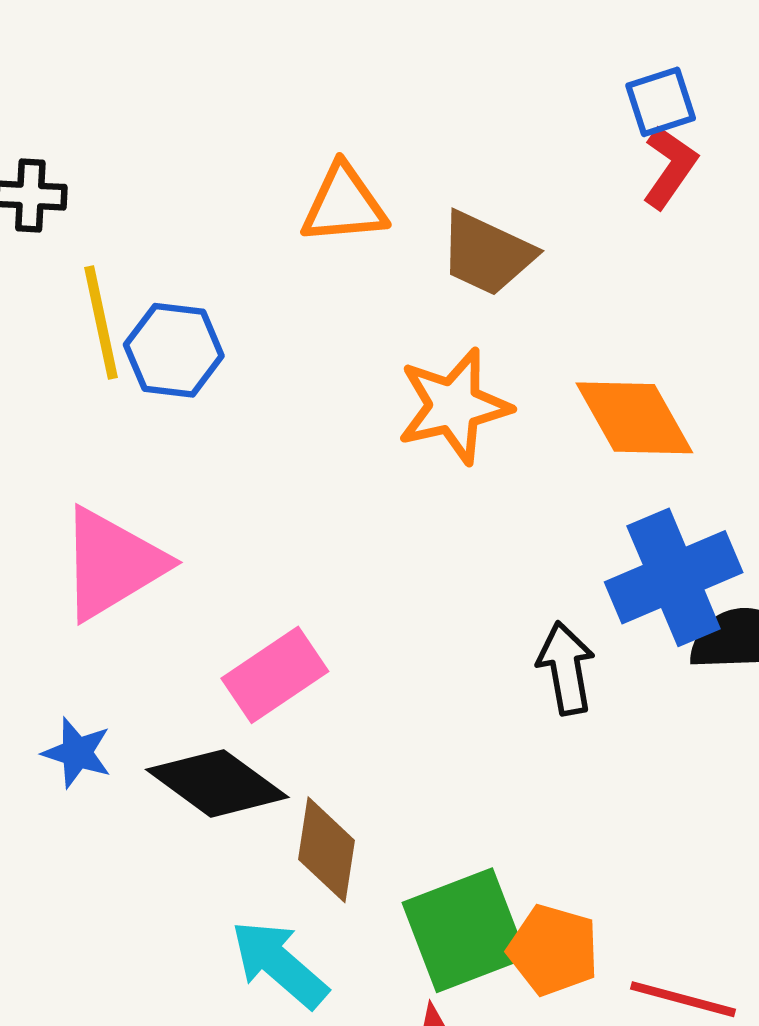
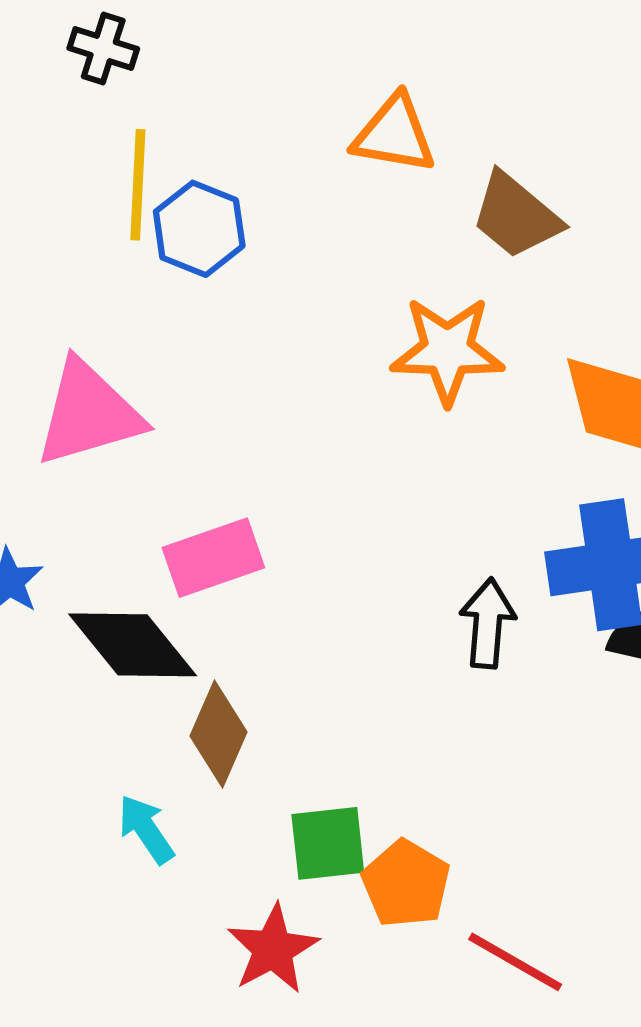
green square: (465, 930) -> (328, 843), size x0.7
cyan arrow: (279, 964) -> (146, 829), size x0.7

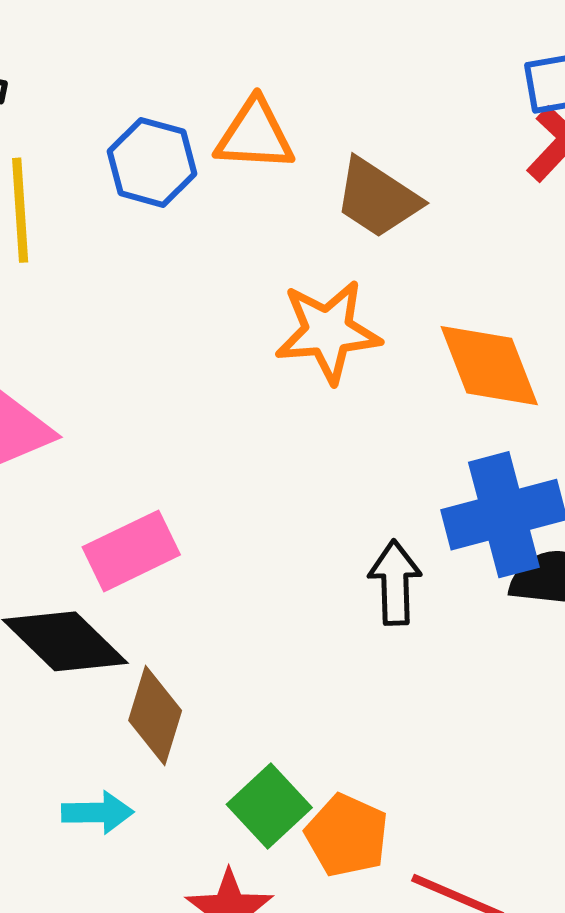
blue hexagon: (199, 229) -> (152, 162), moved
cyan arrow: (146, 829) -> (98, 812), turned 130
green square: (328, 843) -> (269, 806), turned -30

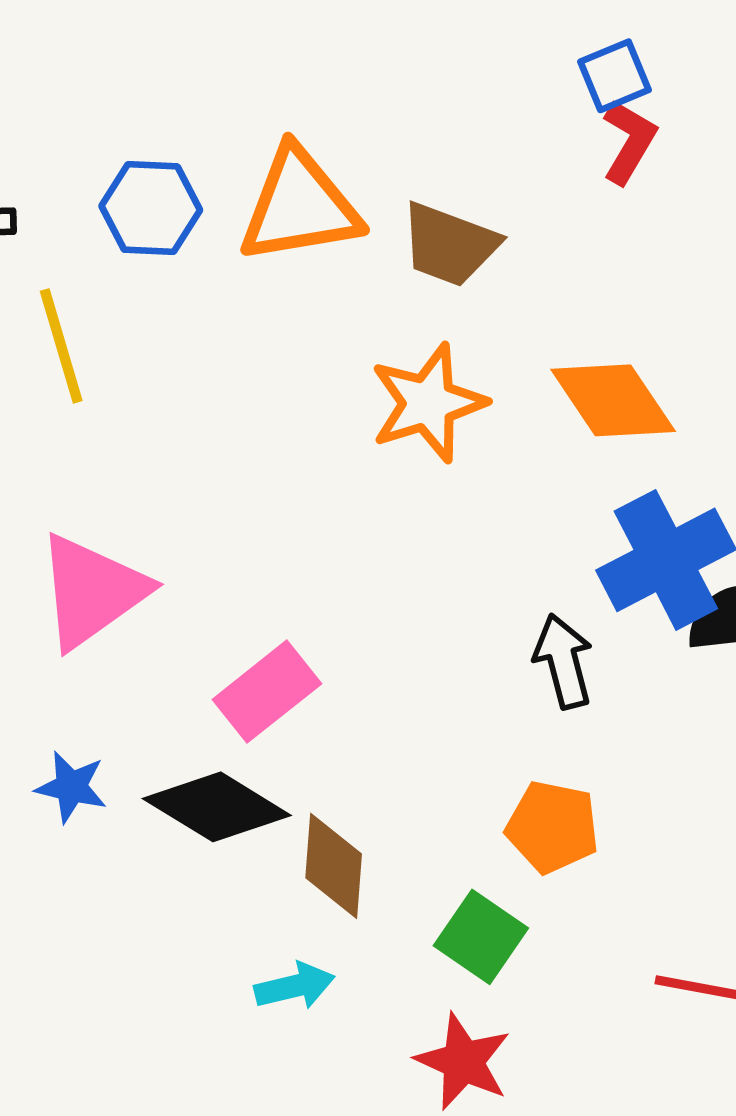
orange triangle: (255, 135) -> (299, 206), size x1.4
blue hexagon: (152, 162) -> (151, 208), moved
orange pentagon: (347, 835) -> (552, 827), moved

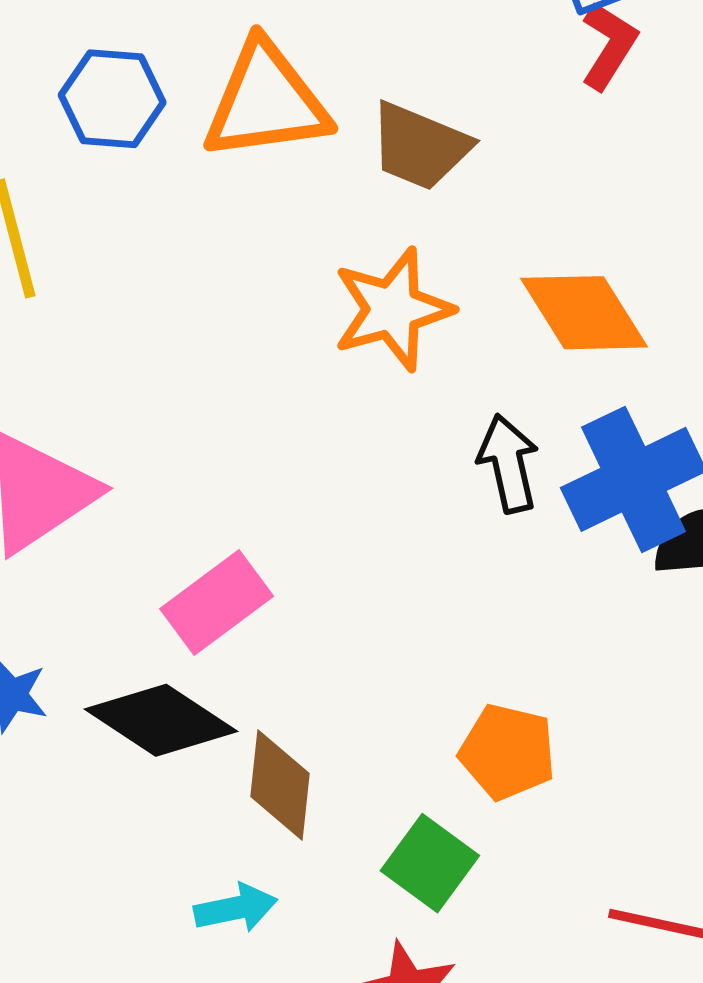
black arrow: (563, 661) -> (508, 464), moved

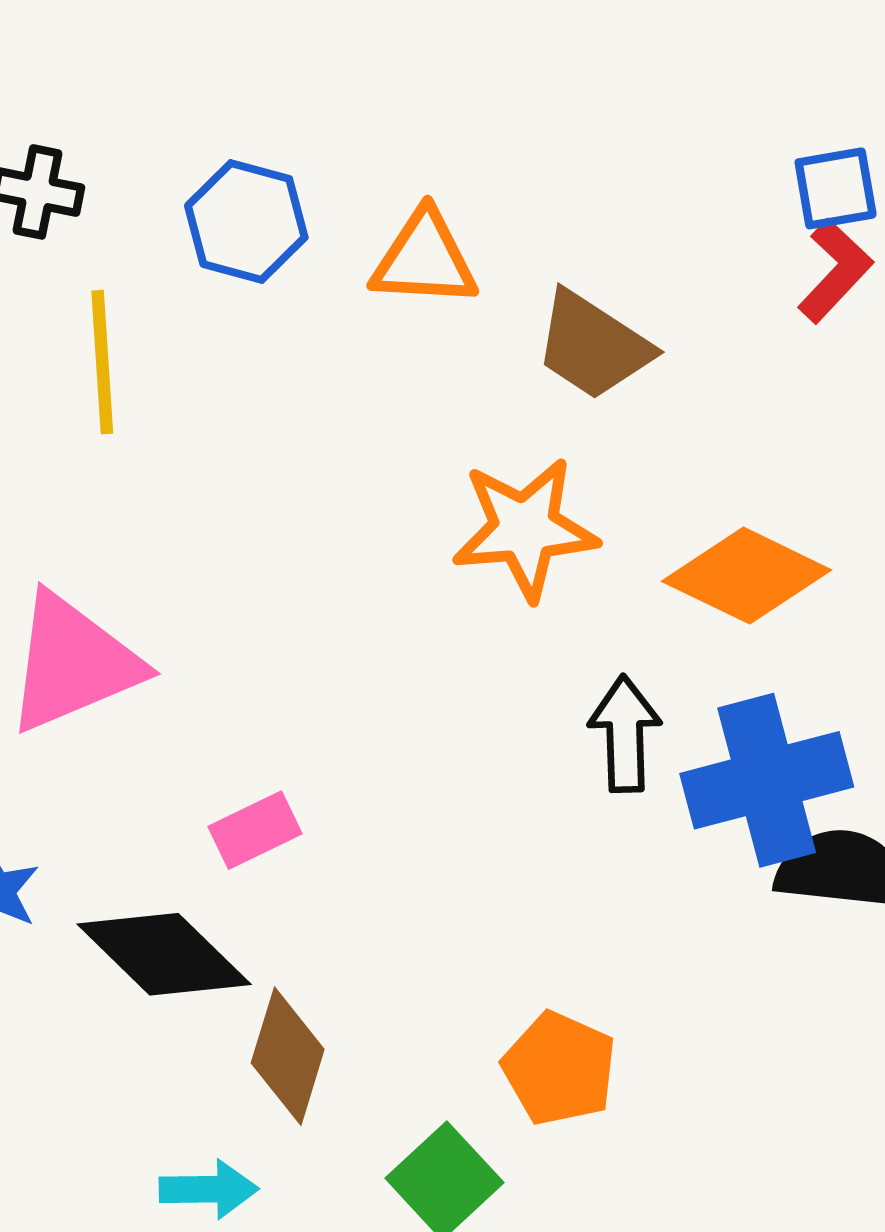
orange triangle: (266, 101) -> (424, 259), size x0.7
orange diamond: (584, 313) -> (747, 576), turned -43
pink rectangle: (217, 603) -> (255, 830), size x0.7

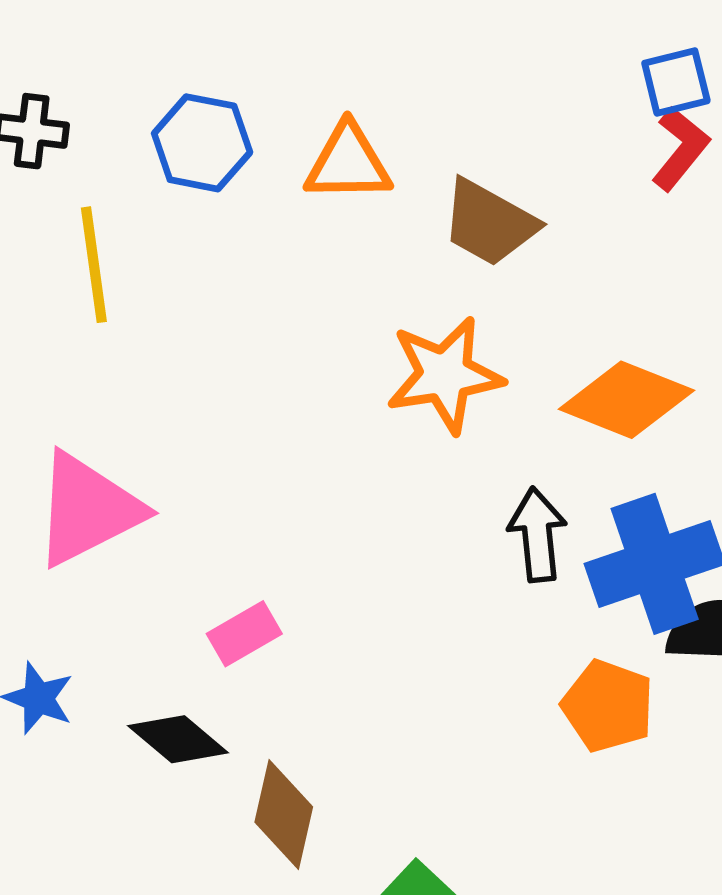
black diamond: (164, 954) -> (178, 739), size x0.7
orange pentagon: (559, 1069) -> (608, 706), moved

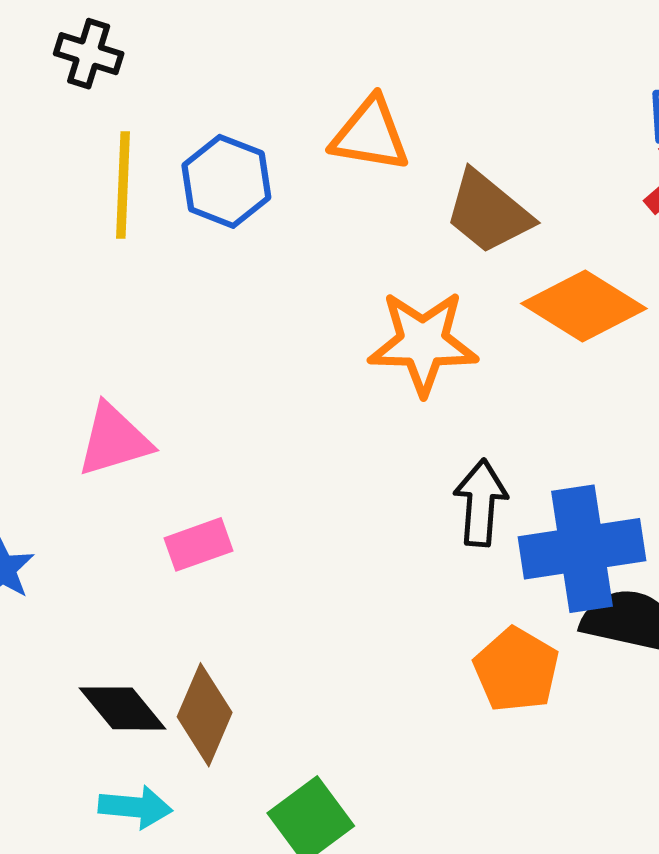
blue hexagon: (202, 143) -> (226, 181), moved
orange diamond: (626, 400) -> (584, 306), moved
pink triangle: (88, 509) -> (114, 440), moved, size x0.7
black diamond: (178, 739) -> (123, 708), moved

